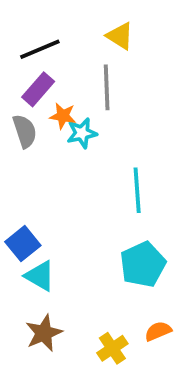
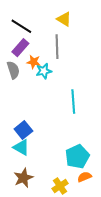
black line: (40, 49) -> (21, 26), turned 55
blue square: (23, 244) -> (23, 130), moved
cyan pentagon: (143, 264) -> (77, 156), moved

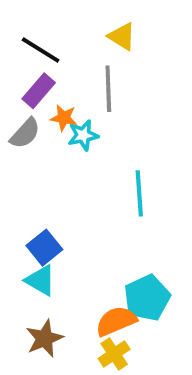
gray semicircle: (13, 70) -> (25, 133), turned 60
orange semicircle: (84, 177) -> (116, 321), moved, size x1.5

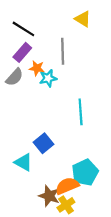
yellow triangle: (122, 37) -> (83, 19), moved
blue square: (44, 248) -> (44, 143), moved
brown star: (44, 338) -> (49, 196), moved, turned -30

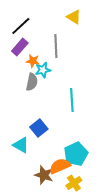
black line: (23, 29) -> (21, 26), turned -75
gray semicircle: (14, 77) -> (32, 82), moved, turned -30
yellow cross: (66, 205) -> (74, 183), moved

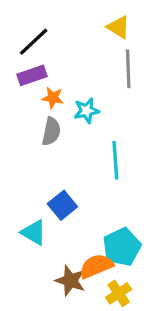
gray line: (56, 46) -> (128, 69), moved
purple rectangle: (20, 47) -> (32, 75), turned 30
cyan star: (43, 70) -> (86, 111), moved

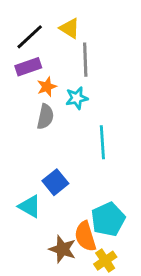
yellow triangle: (119, 27) -> (70, 28), moved
gray line: (128, 69) -> (85, 60), moved
orange star: (53, 98) -> (47, 87), turned -30
orange semicircle: (96, 266) -> (85, 236), turned -84

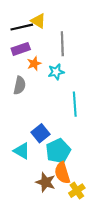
yellow triangle: (70, 28) -> (38, 21), moved
black line: (30, 37) -> (22, 27), turned 30
gray semicircle: (45, 117) -> (20, 85), moved
cyan pentagon: (108, 219) -> (58, 151), moved

